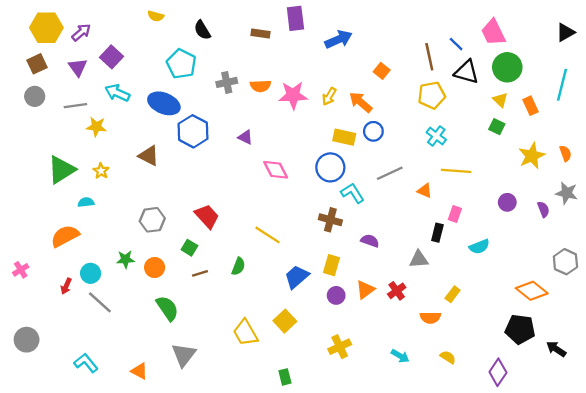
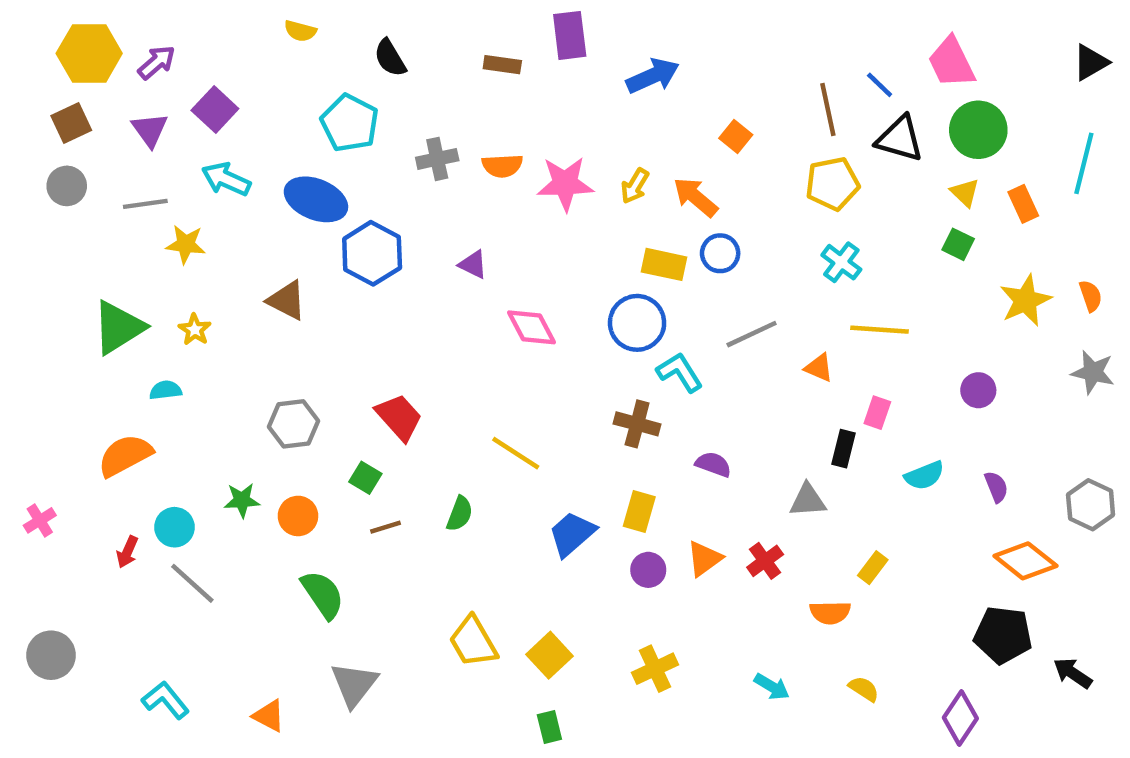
purple semicircle: (543, 209) -> (996, 487), moved
yellow square: (285, 321) -> (549, 655), moved

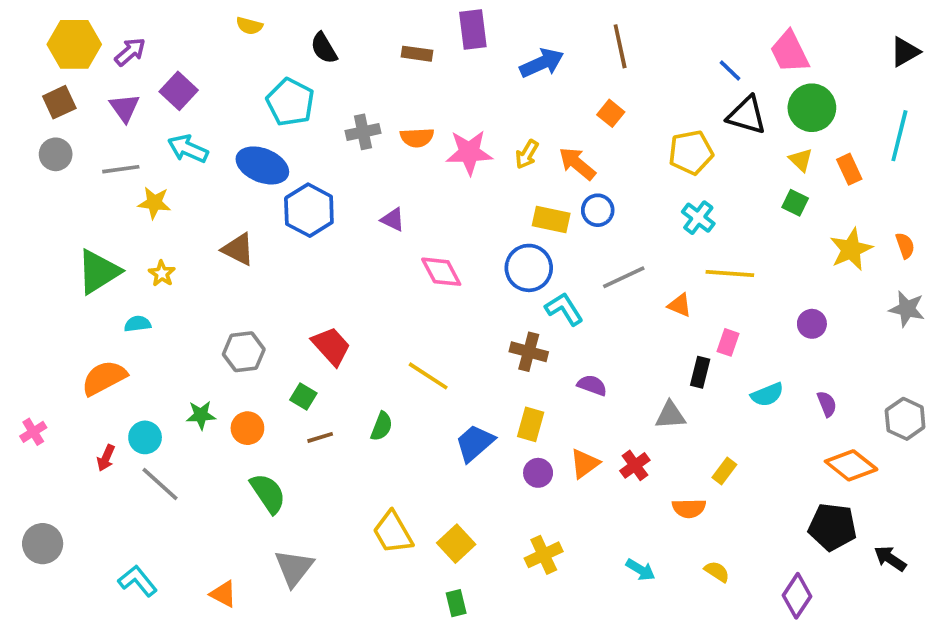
brown line: (828, 110) -> (620, 46), moved

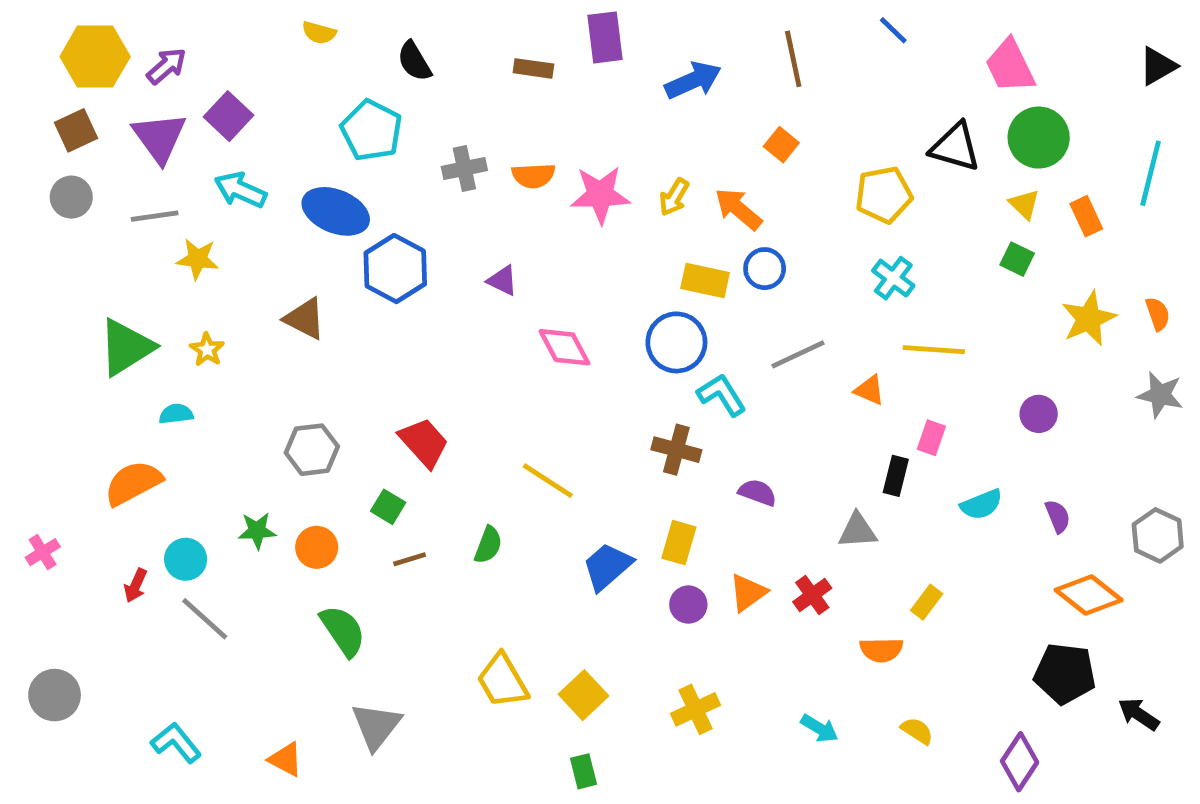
blue line: (730, 70) -> (893, 30), moved
purple triangle: (125, 108) -> (159, 138), size x1.4

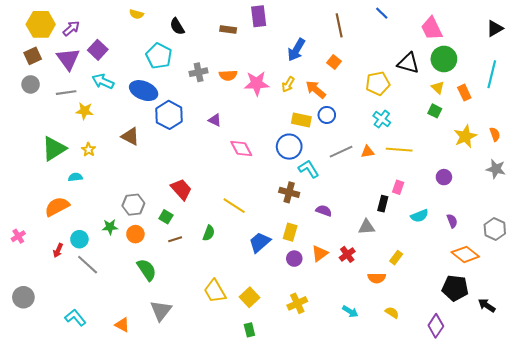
blue arrow: (693, 80) -> (296, 50), moved, turned 145
orange triangle: (869, 390) -> (368, 152), moved, turned -32
gray hexagon: (312, 450) -> (133, 205), moved

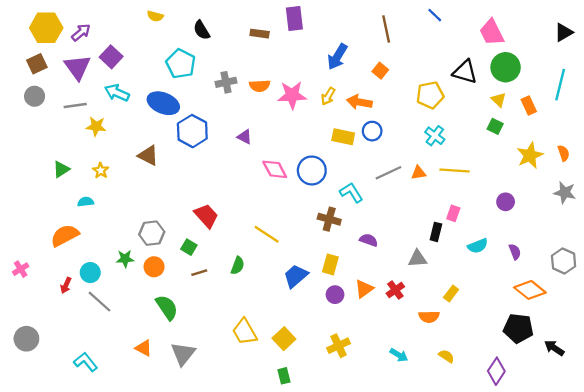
orange arrow: (316, 90) -> (359, 102), turned -30
blue circle: (289, 147) -> (312, 170), moved
green triangle: (54, 149) -> (61, 169), size x0.6
orange triangle: (122, 325) -> (144, 348), moved

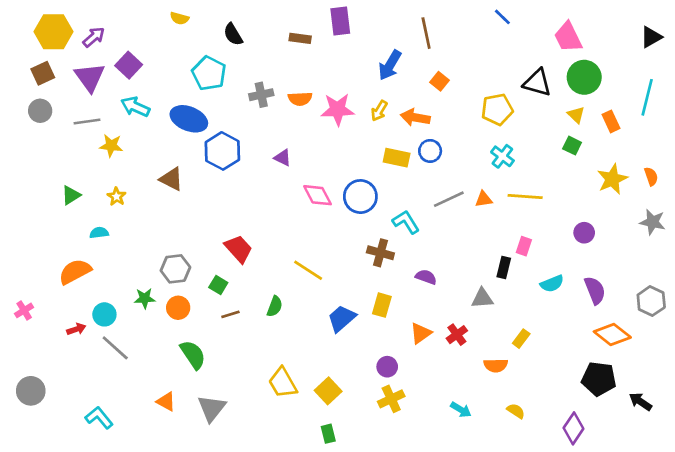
brown line: (386, 29) -> (426, 33), moved
purple semicircle: (515, 252) -> (595, 290), size x1.5
red arrow: (66, 285) -> (76, 329), turned -133
purple circle: (335, 295) -> (387, 367), moved

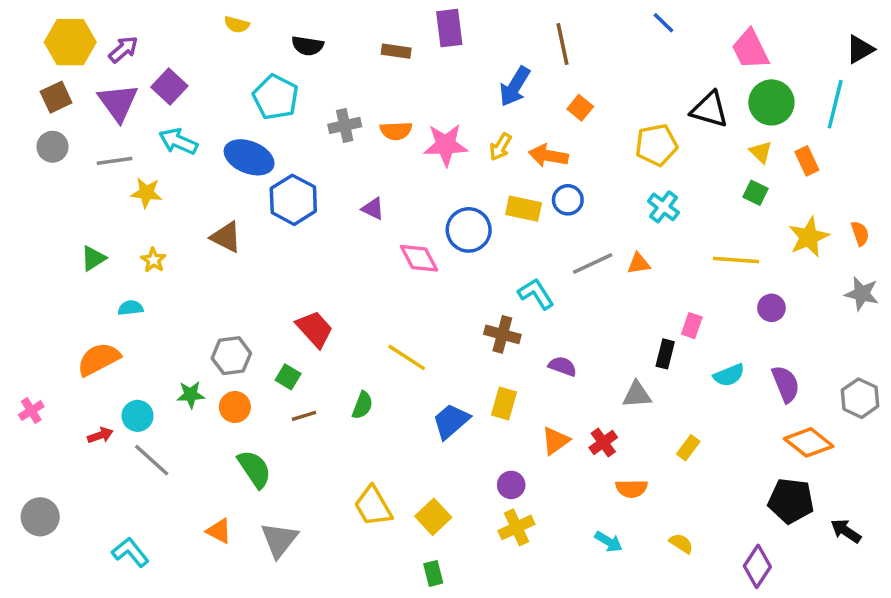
black semicircle: (233, 34) -> (308, 46), turned -50
cyan line: (647, 97) -> (835, 104), moved
blue circle: (360, 197) -> (469, 230), moved
yellow line: (525, 197) -> (736, 260), moved
orange semicircle: (496, 365) -> (632, 488), moved

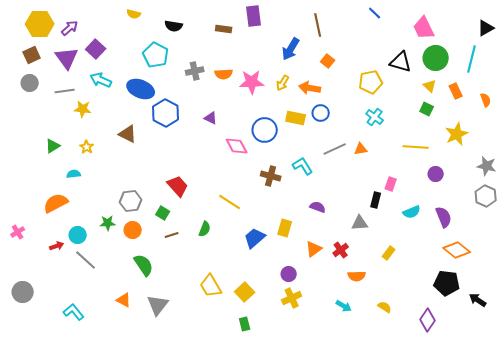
orange semicircle: (860, 233) -> (486, 100), moved
brown cross: (502, 334) -> (271, 176), moved
gray hexagon: (860, 398) -> (486, 196), moved

